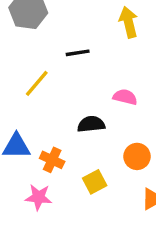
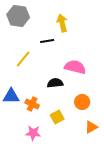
yellow arrow: (129, 22) -> (62, 23), moved
pink semicircle: (125, 97) -> (75, 67), size x1.5
pink star: (38, 197) -> (33, 133), moved

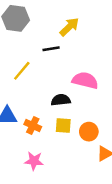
yellow arrow: (62, 23) -> (69, 27), turned 60
orange circle: (82, 102) -> (89, 132), moved
yellow square: (57, 117) -> (63, 126), moved, turned 32

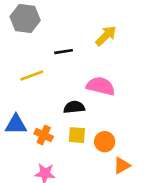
yellow arrow: (69, 27) -> (106, 36), moved
yellow line: (22, 71) -> (32, 75), turned 30

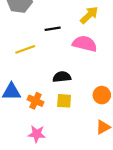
pink semicircle: (101, 86) -> (85, 44), moved
orange circle: (105, 142) -> (102, 95), moved

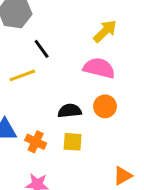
black line: (53, 29) -> (42, 49), moved, turned 63
orange circle: (102, 95) -> (105, 106), moved

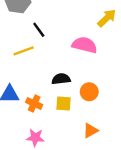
yellow arrow: (105, 31) -> (107, 18), moved
orange circle: (105, 106) -> (89, 92), moved
orange triangle: (123, 176) -> (90, 130), moved

